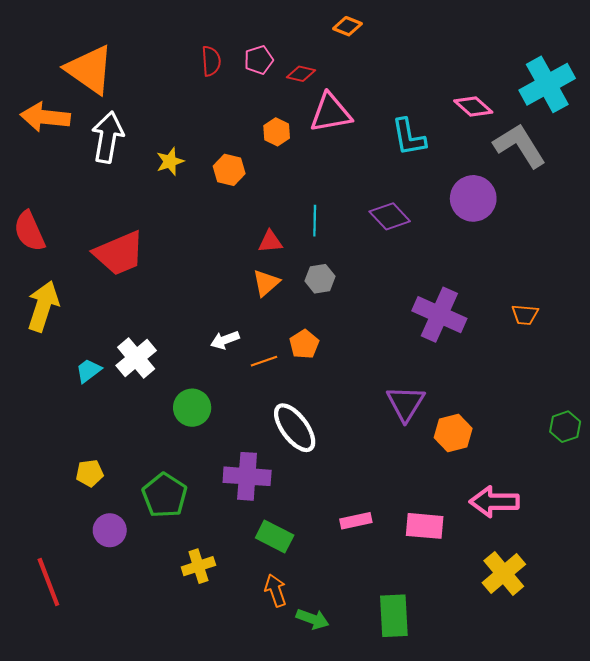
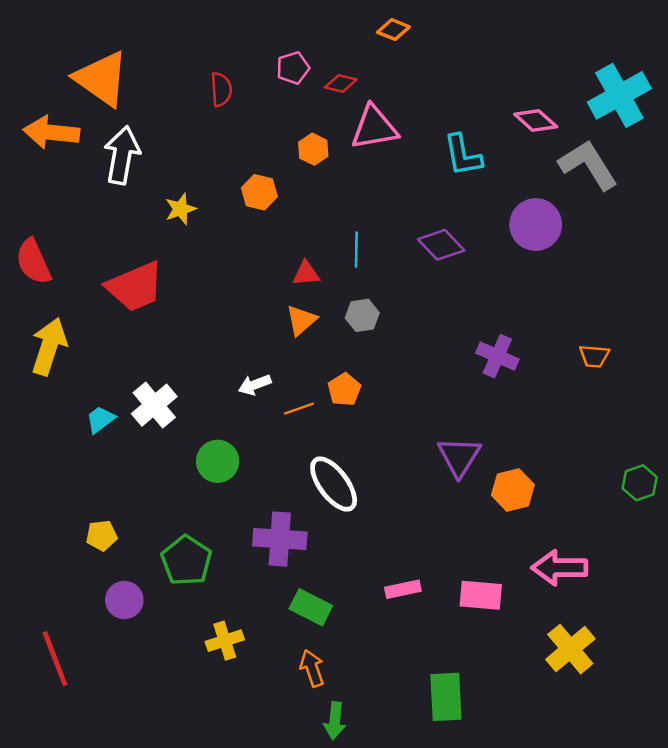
red semicircle: (211, 61) -> (221, 89), moved
yellow star: (170, 161) -> (181, 209), moved
purple cross: (439, 315) -> (497, 356), size x0.7
green arrow: (313, 619) -> (335, 721), moved, turned 76

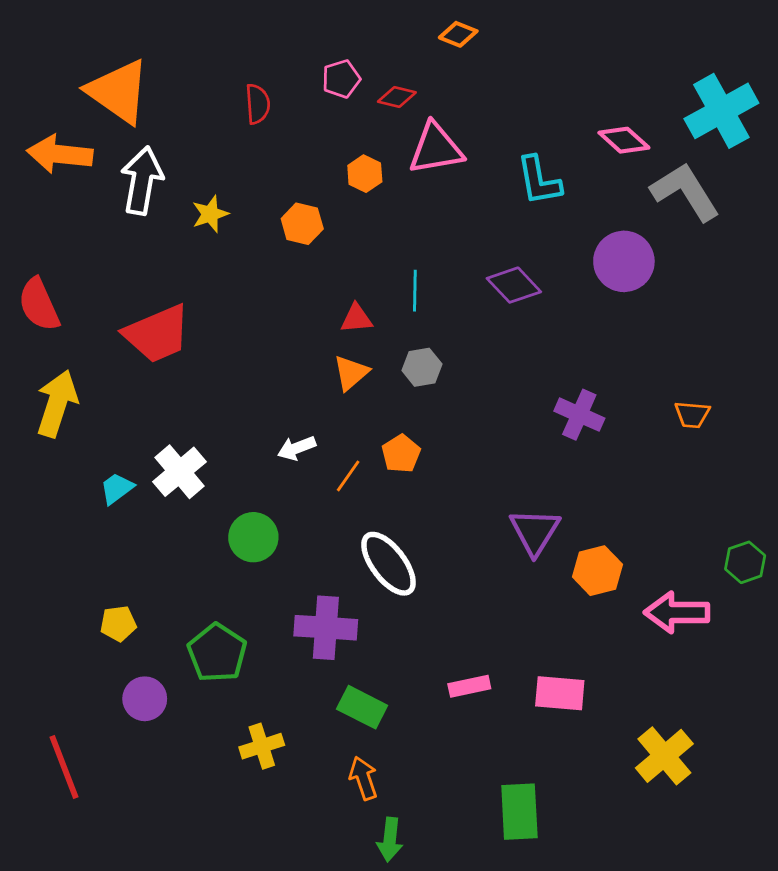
yellow star: (181, 209) -> (210, 214), moved
orange line: (299, 409) -> (348, 476), turned -36
pink arrow: (560, 568) -> (677, 612), moved

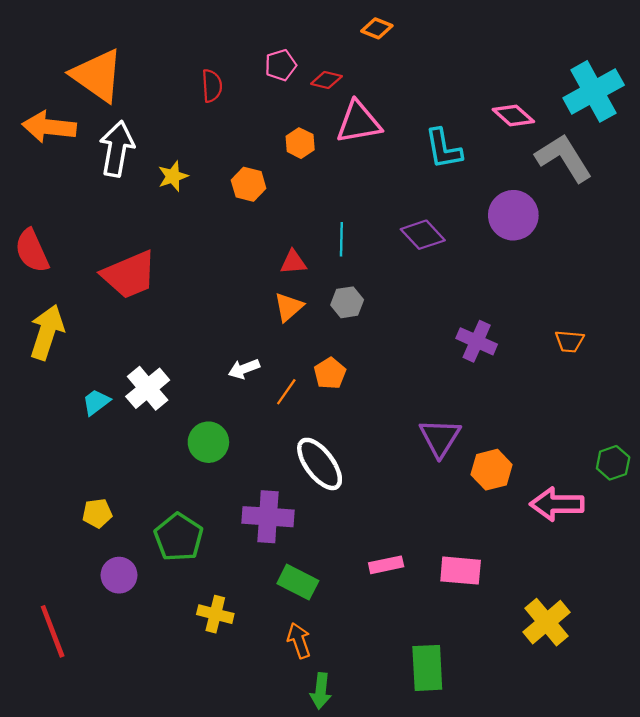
yellow cross: (262, 746) -> (215, 614), turned 32

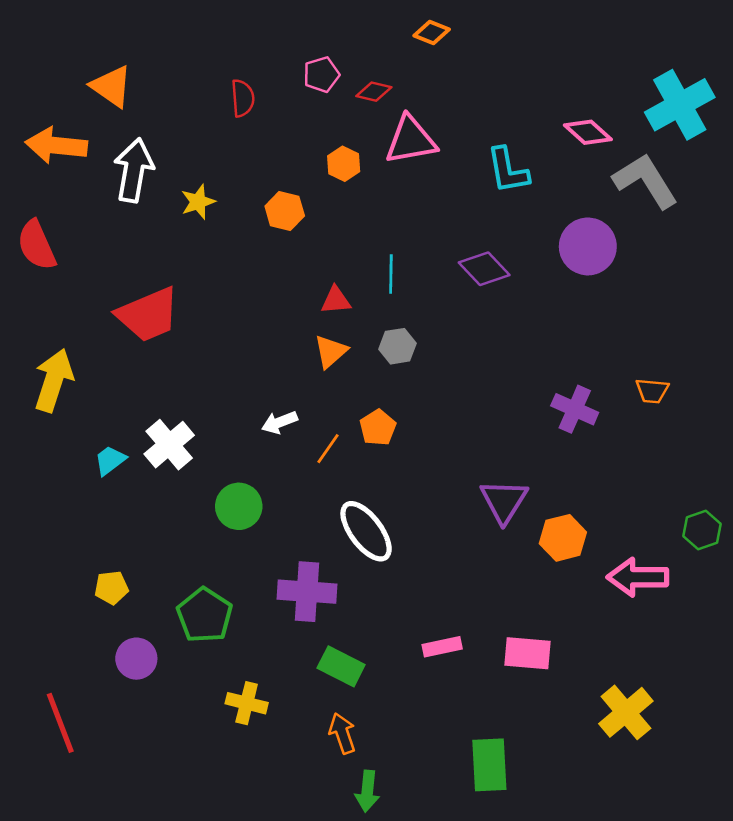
orange triangle: (97, 75) -> (111, 86), size x0.7
red semicircle: (32, 251) -> (37, 245), moved
purple cross: (477, 341) -> (575, 409), moved

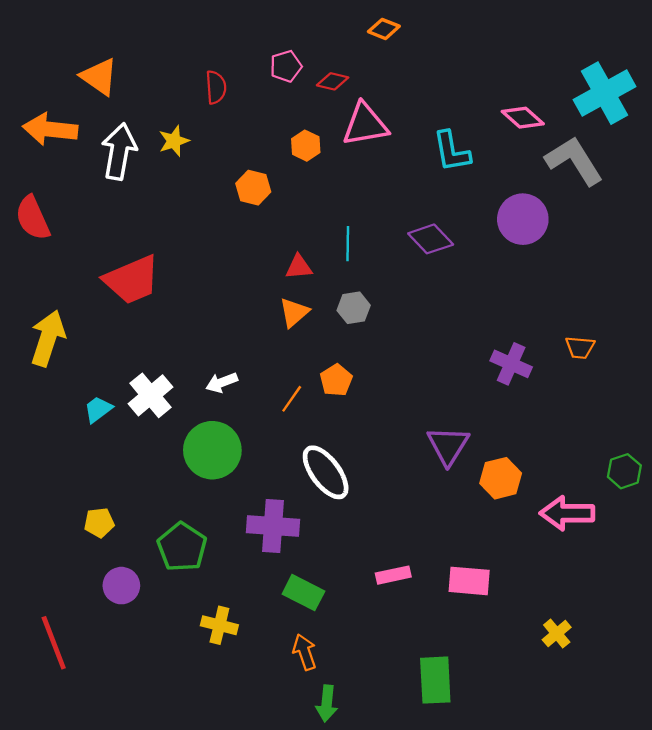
yellow star: (198, 202) -> (174, 141), moved
white arrow: (279, 422) -> (222, 383), moved
green circle: (239, 506) -> (212, 450), size x1.4
yellow cross: (626, 712) -> (557, 633), size x0.6

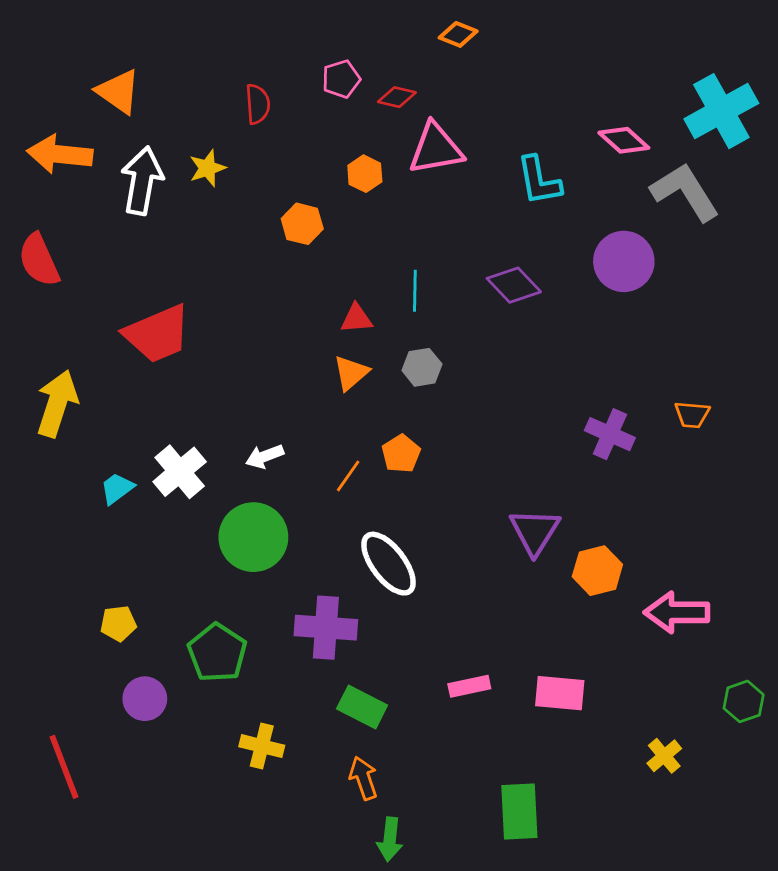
green hexagon: (624, 471) -> (744, 701), moved

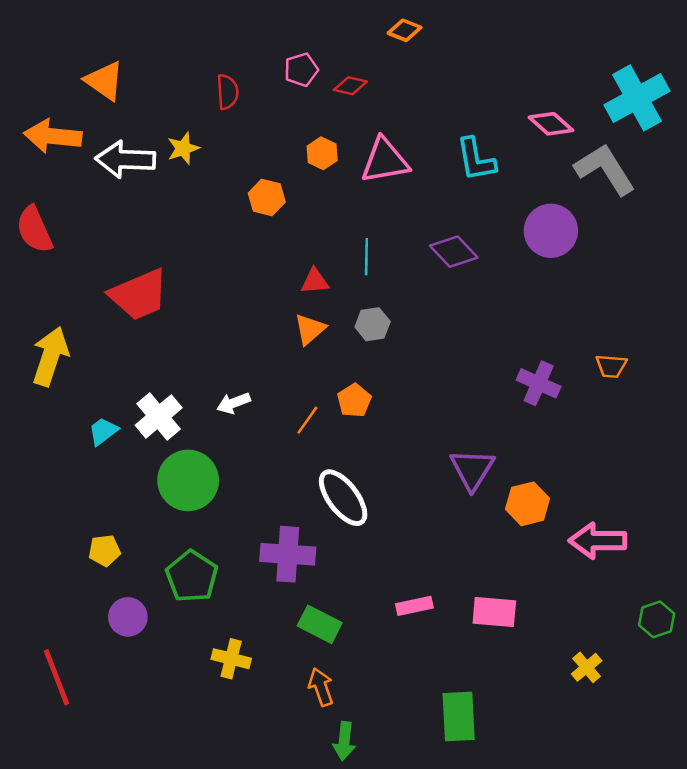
pink triangle: (436, 149) -> (385, 161), moved
white arrow: (142, 181) -> (125, 159), turned -98
green circle: (253, 537) -> (188, 480), moved

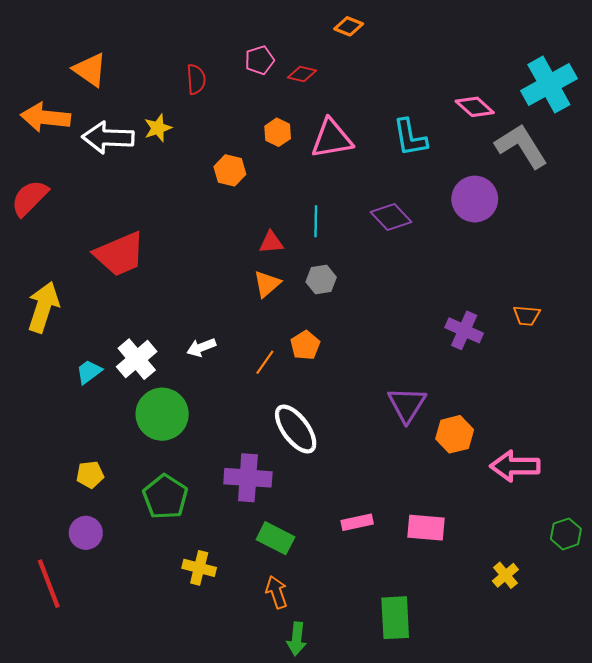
red semicircle: (34, 230) -> (30, 198), turned 69
purple circle: (128, 617) -> (86, 533), moved

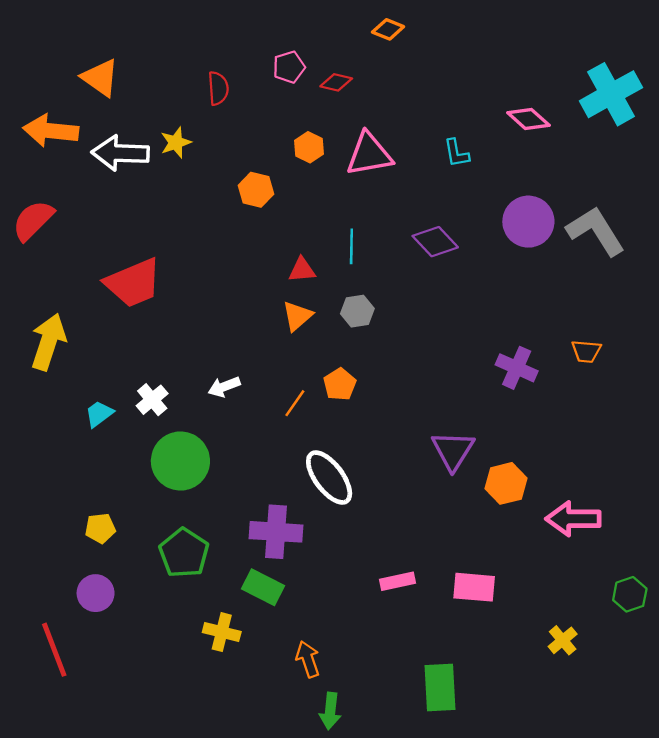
cyan L-shape: (410, 138) -> (456, 153), size x0.7
gray L-shape: (521, 146) -> (596, 231), moved
white cross: (137, 359) -> (152, 400), size x0.7
green rectangle: (275, 538) -> (263, 587), moved

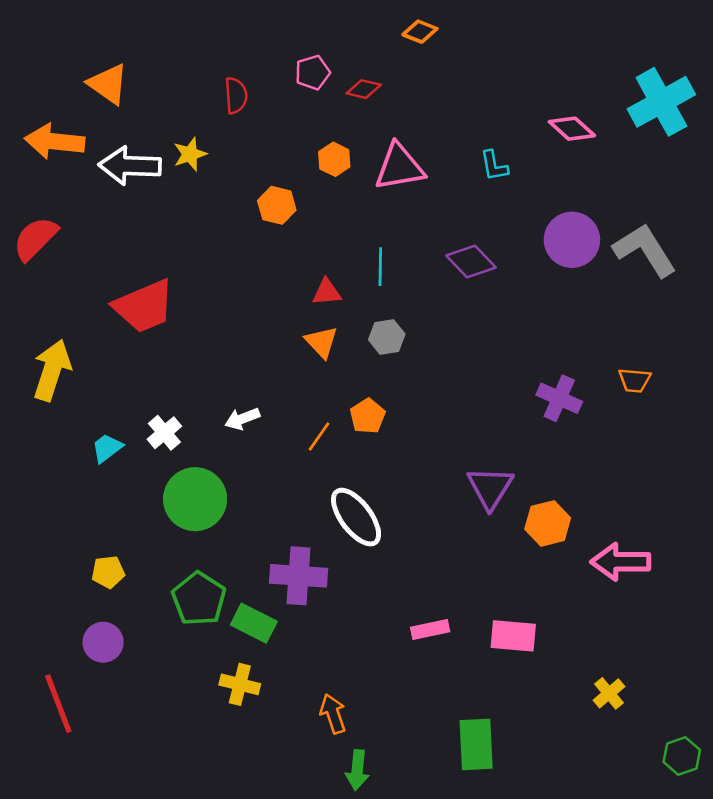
orange triangle: (297, 316) -> (322, 342), turned -32
green rectangle: (263, 587) -> (254, 623), moved
green hexagon: (630, 594) -> (682, 756), moved

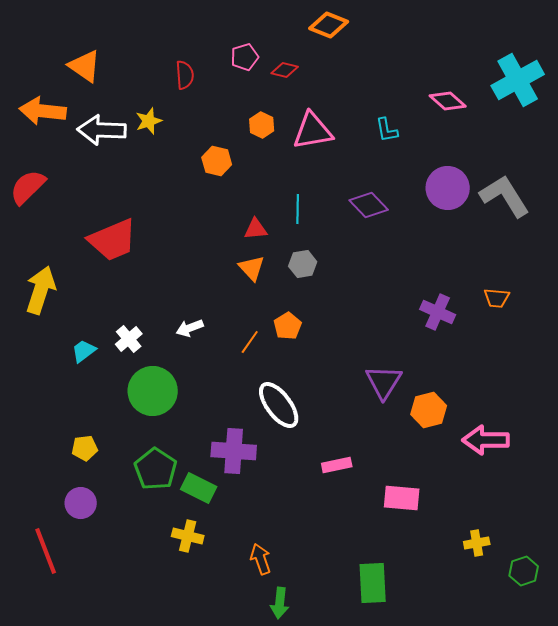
orange diamond: (420, 32) -> (329, 25), size x1.4
pink rectangle: (430, 629) -> (337, 465), moved
yellow cross: (609, 693) -> (477, 543), turned 30
green hexagon: (682, 756) -> (524, 571), moved

